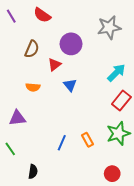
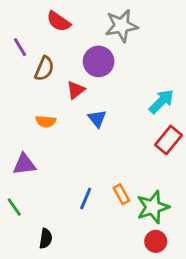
purple line: (11, 16) -> (20, 47), moved
gray star: (109, 27) -> (121, 26), moved
green star: (118, 133) -> (153, 207), moved

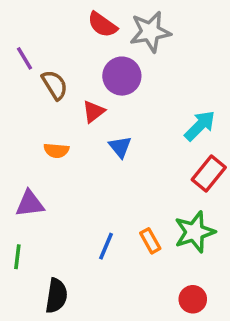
red semicircle: (59, 21) -> (102, 25), moved
brown semicircle: (44, 69) -> (55, 85), turned -55
green line: (14, 207) -> (17, 257), turned 42
green star: (153, 207) -> (195, 232), moved
black semicircle: (46, 239) -> (56, 296), size x1.4

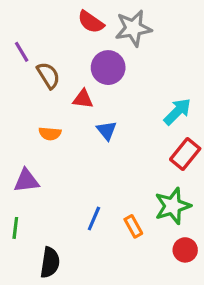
red triangle: (94, 111) -> (83, 99), turned 45
orange rectangle: (150, 241) -> (133, 226), moved
red circle: (193, 299) -> (185, 250), moved

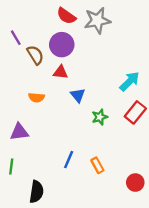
purple circle: (108, 68) -> (62, 45), moved
green star: (173, 206) -> (100, 117), moved, size x0.6

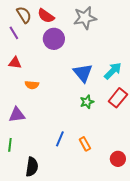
red semicircle: (66, 16) -> (46, 16), moved
brown semicircle: (35, 55) -> (24, 15), moved
red triangle: (61, 72) -> (15, 63), moved
blue triangle: (78, 95) -> (83, 73), moved, size x1.5

